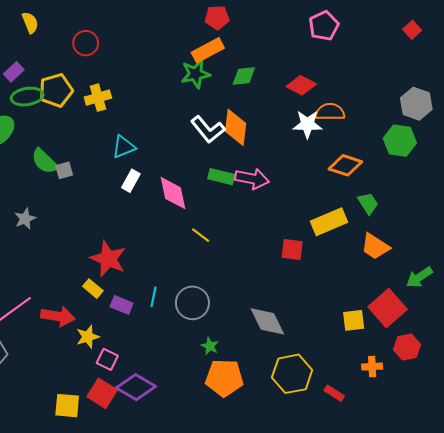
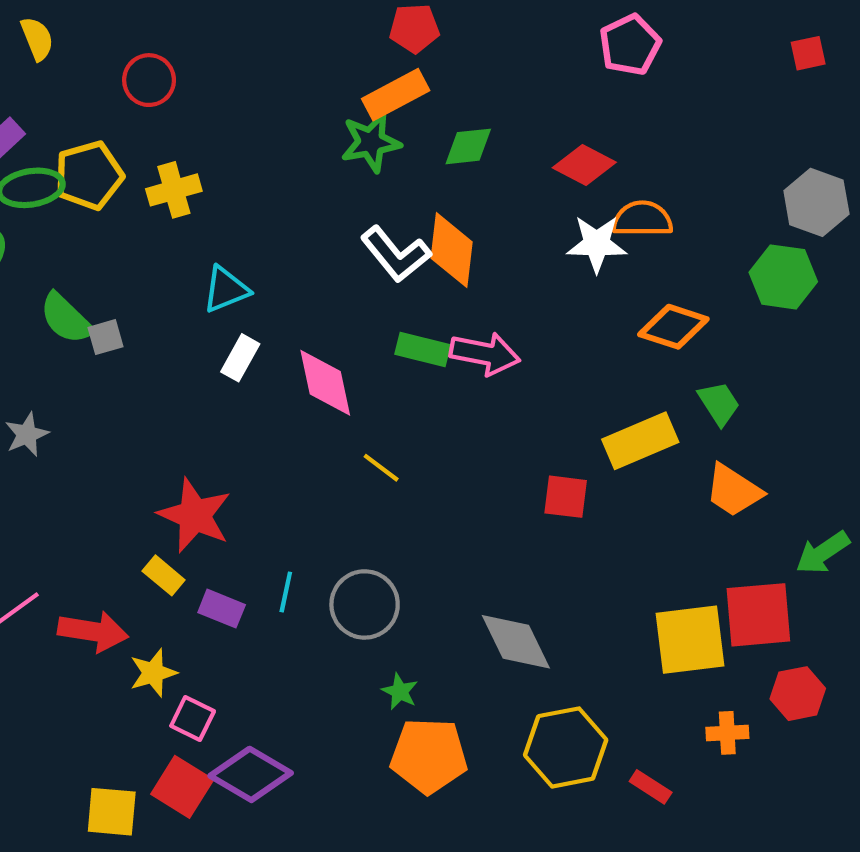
red square: (412, 30) -> (808, 53), turned 30
red square: (388, 308) -> (758, 615), turned 36
yellow square: (354, 320) -> (690, 640), size x1.6

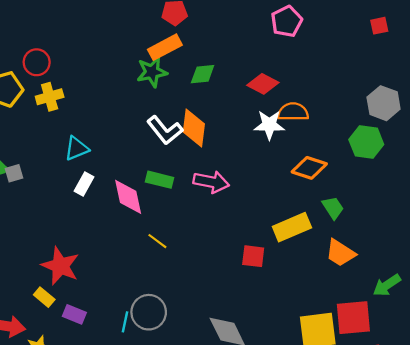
red circle: (149, 80) -> (37, 62), moved
green rectangle: (423, 350) -> (159, 180), moved
cyan line: (286, 592) -> (125, 322), moved

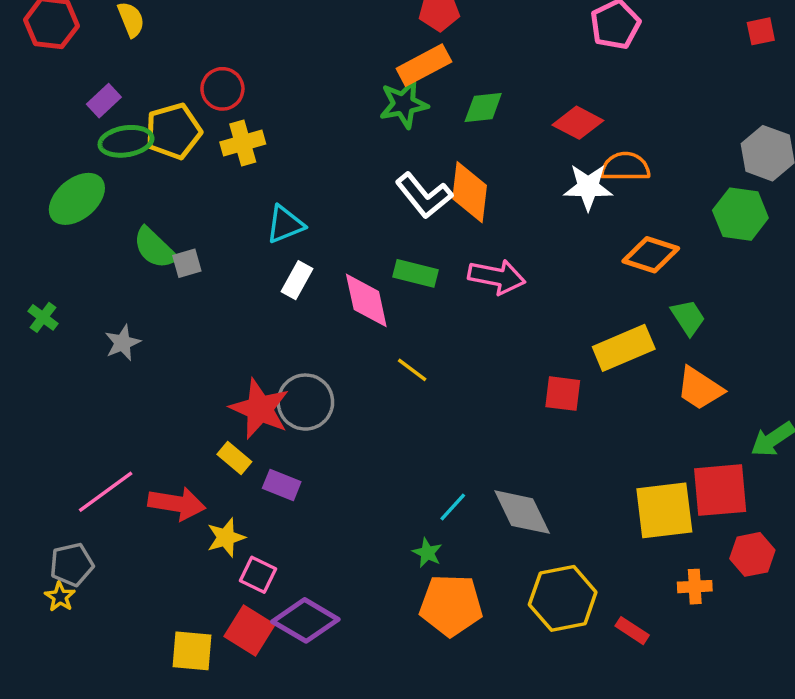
gray circle: (149, 312) -> (305, 402), moved
cyan line: (125, 322) -> (453, 507), moved, turned 30

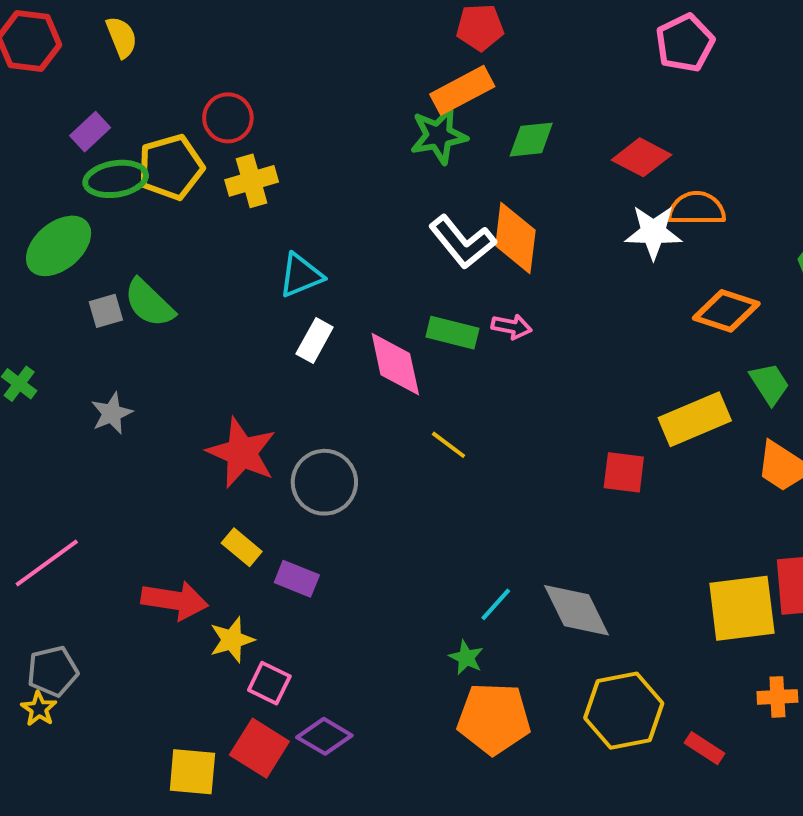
gray square: (187, 263) -> (106, 311), moved
pink arrow: (497, 277) -> (512, 327), moved, size x0.6
red star: (260, 409) -> (242, 453), moved
pink line: (106, 492) -> (47, 563), moved
purple diamond: (305, 620) -> (324, 736), size x0.7

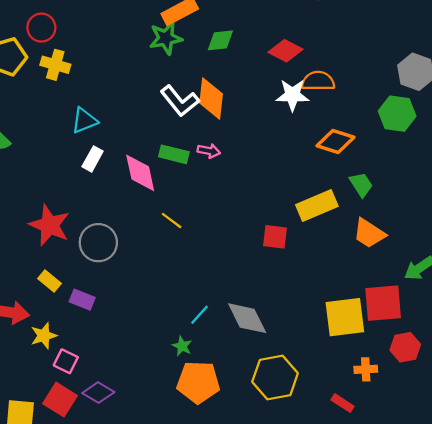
yellow cross: (252, 181) -> (55, 65), turned 32
red rectangle: (705, 748) -> (342, 403), moved

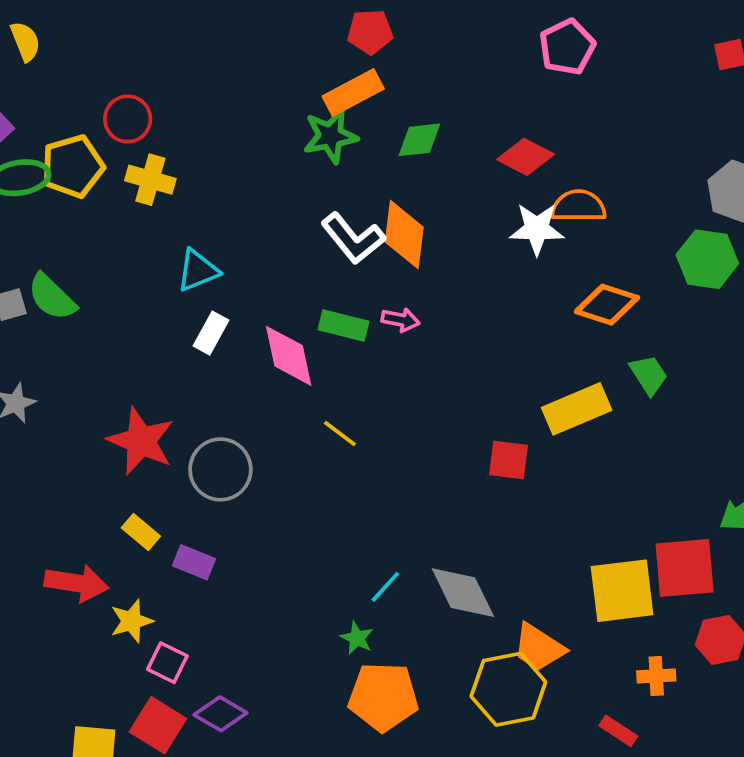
orange trapezoid: (369, 233) -> (539, 648), moved

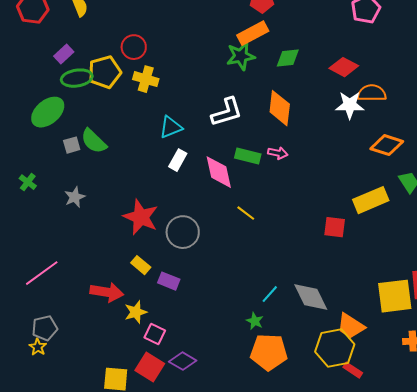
white L-shape: (353, 238) -> (227, 112), moved, turned -68
red rectangle: (618, 731) -> (353, 370), moved

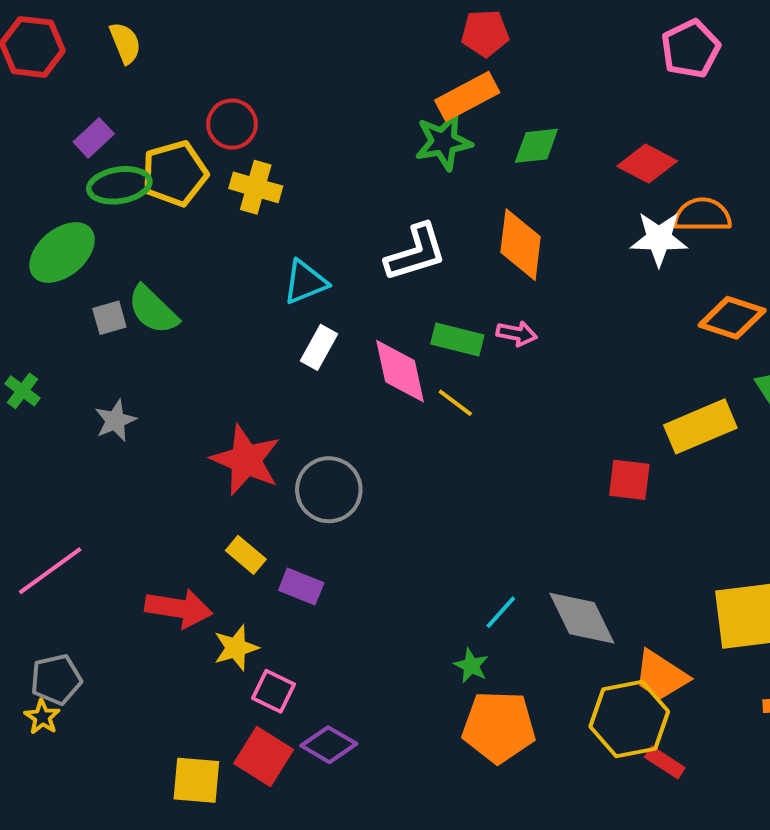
yellow line: (246, 213) -> (455, 403), moved

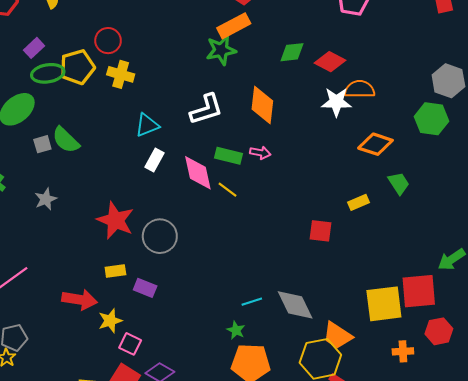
green diamond: (536, 146) -> (292, 52), moved
yellow rectangle: (700, 426) -> (359, 202), size x0.6
yellow rectangle: (246, 555) -> (115, 271), turned -48
cyan line: (501, 612) -> (252, 302), turned 30

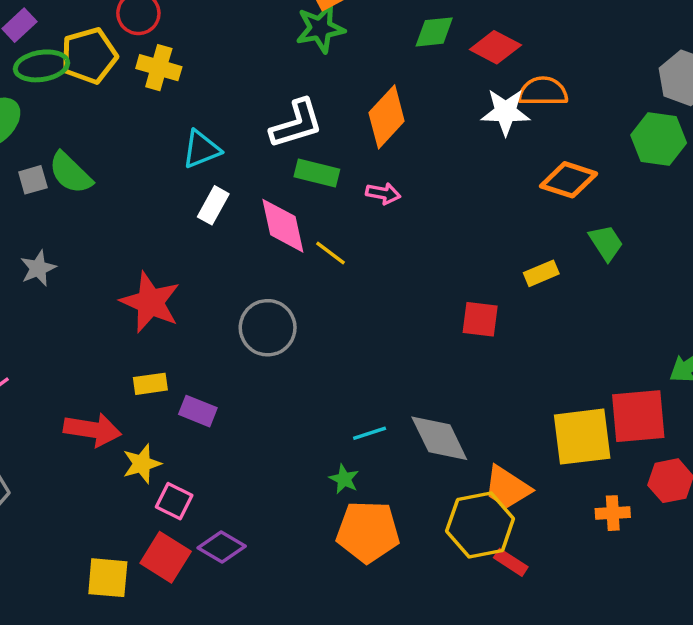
orange diamond: (262, 105) -> (387, 117), turned 36
green rectangle: (229, 156) -> (317, 173), moved
gray circle: (160, 236) -> (268, 328), moved

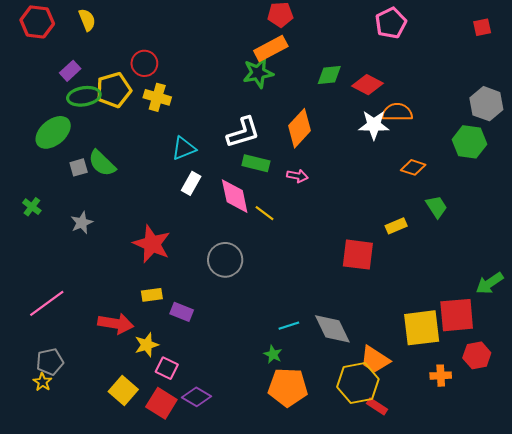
orange diamond: (569, 180) -> (413, 167), size x0.7
red square: (480, 319) -> (358, 255), size x1.4
yellow square: (108, 578) -> (123, 390), moved, turned 36

